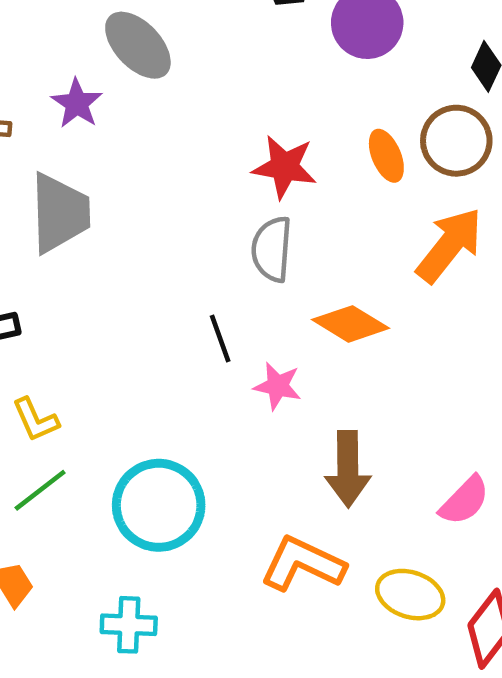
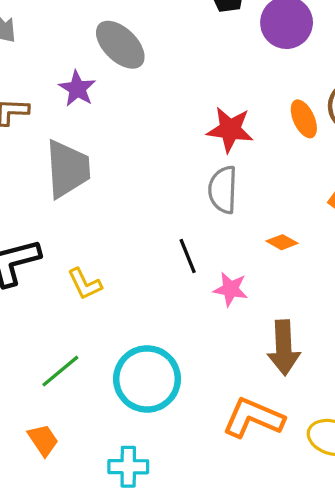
orange diamond: (350, 324) -> (282, 242), size x0.6
yellow L-shape: (35, 420) -> (85, 284), moved

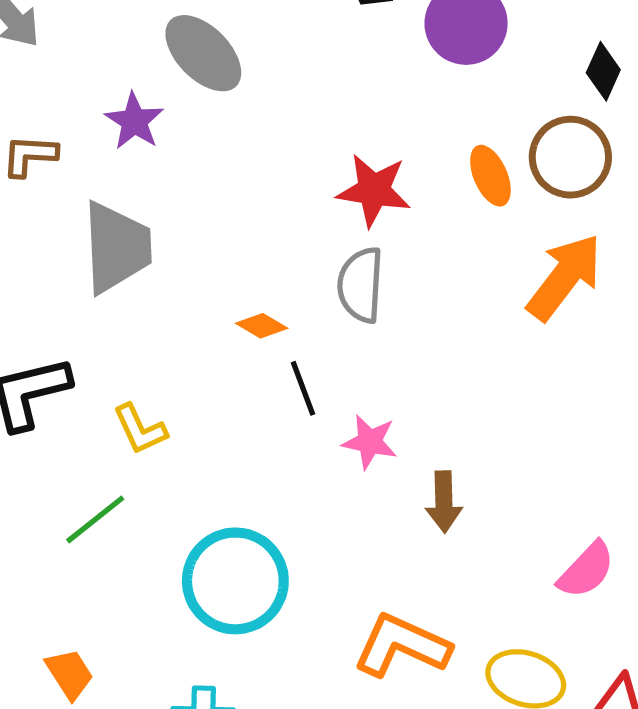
orange diamond: (282, 242) -> (262, 326), moved
brown arrow: (284, 348) -> (444, 502), moved, size x0.7
green line: (60, 371) -> (95, 519), moved

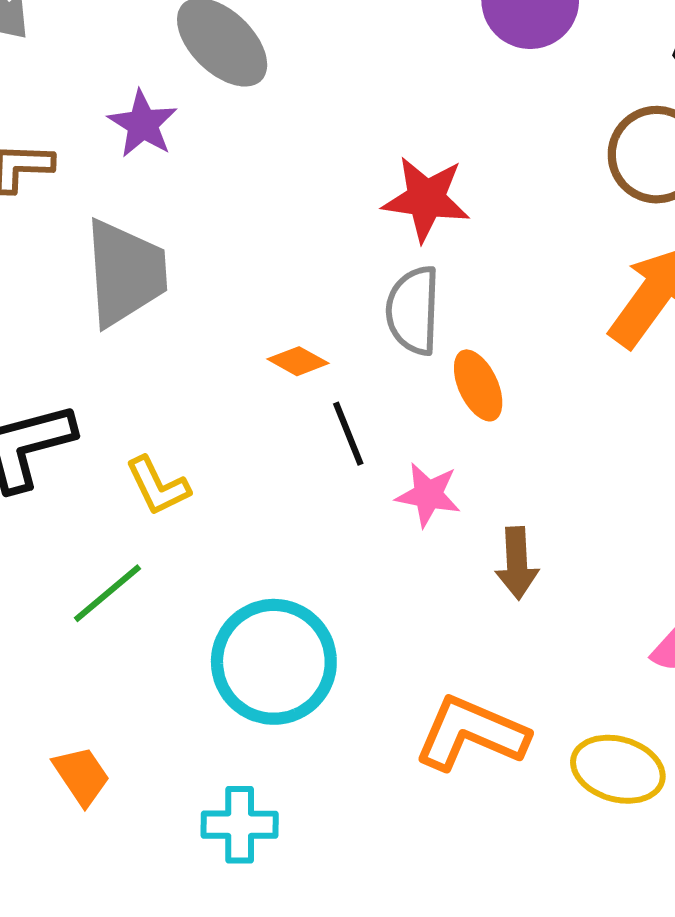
orange ellipse: (490, 176) -> (478, 385), moved

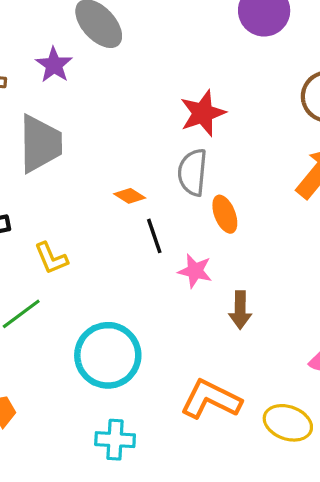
red star: (426, 199) -> (203, 113), turned -30
cyan cross: (240, 825) -> (115, 440), moved

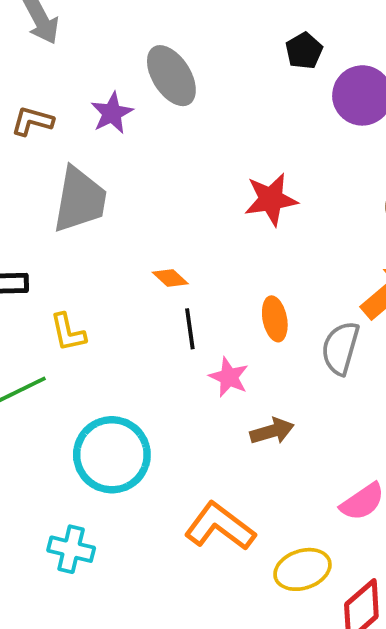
gray semicircle: (192, 172) -> (340, 348), moved
brown arrow: (240, 310) -> (272, 431), turned -117
yellow ellipse: (288, 423) -> (302, 569), turned -48
cyan cross: (115, 440) -> (71, 549), moved

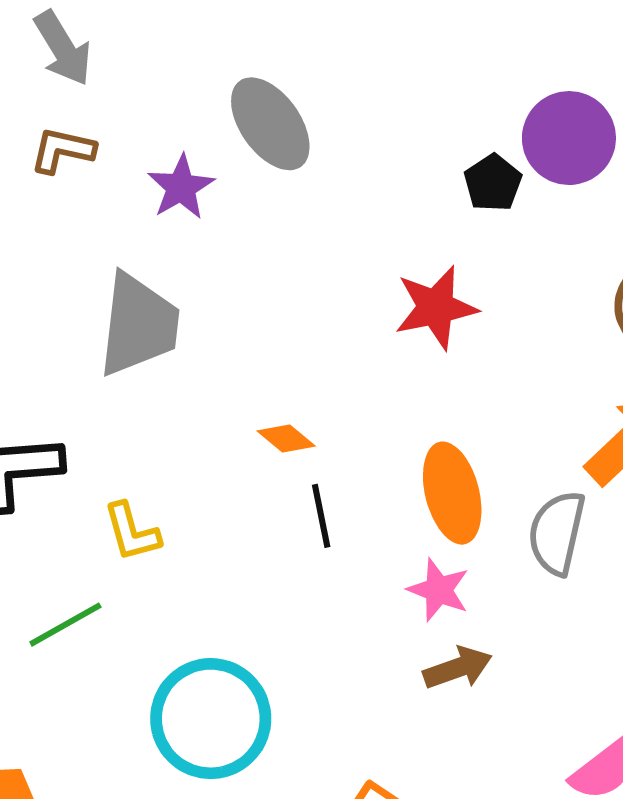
black pentagon: (304, 51) -> (493, 183), moved
brown L-shape: (32, 121) -> (62, 150), moved
orange ellipse: (275, 319) -> (452, 493), size x1.4
pink star: (229, 377) -> (439, 590), moved

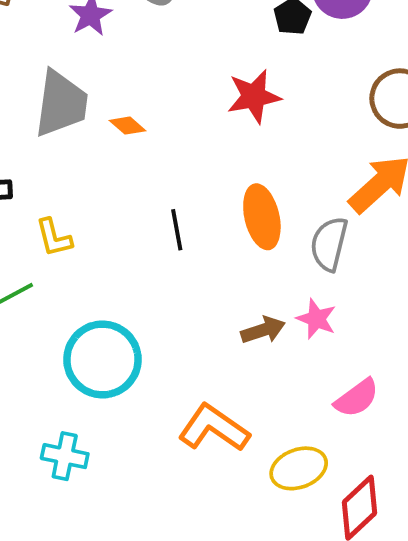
orange diamond: (286, 439) -> (128, 126), moved
pink star: (439, 590) -> (316, 319), moved

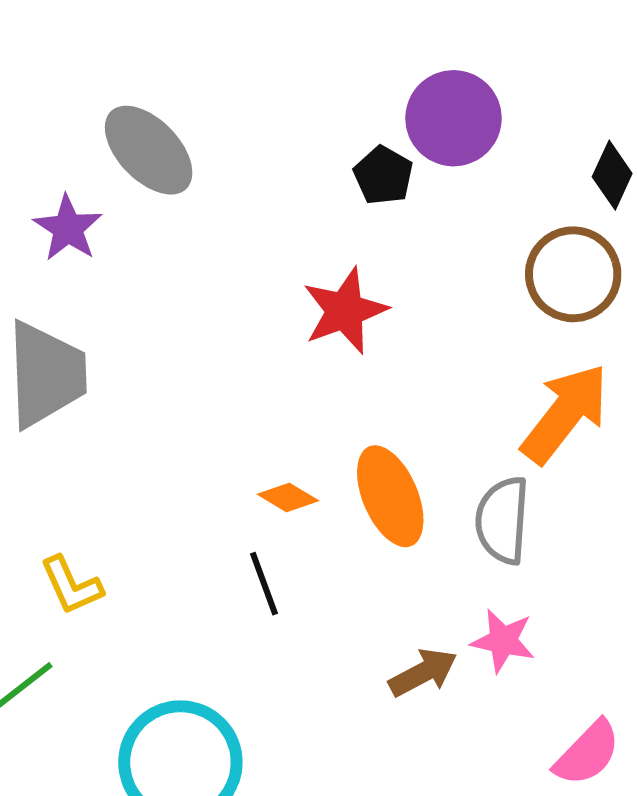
orange diamond: (128, 126) -> (288, 498), moved
black line: (177, 230) -> (264, 584), moved

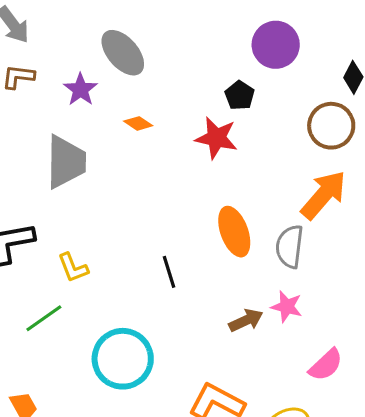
black pentagon: (383, 175) -> (240, 95), moved
red star: (345, 311) -> (216, 138), turned 30
orange diamond: (288, 498) -> (138, 123), moved

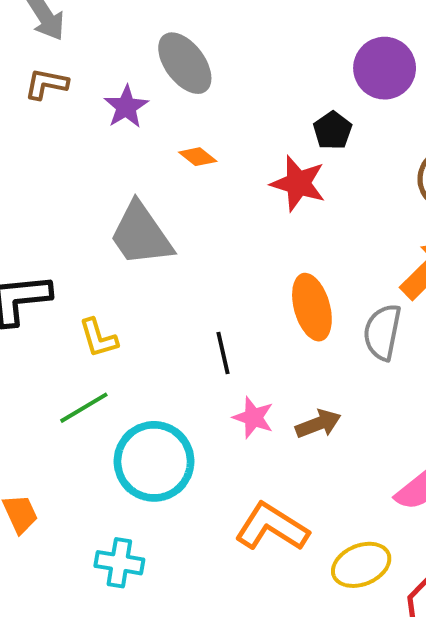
gray trapezoid: (66, 162) -> (141, 234), moved, turned 140
pink star: (287, 307) -> (253, 417), moved
green line: (44, 318) -> (84, 408), moved

